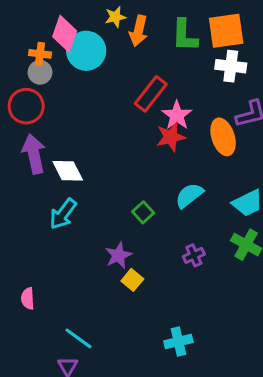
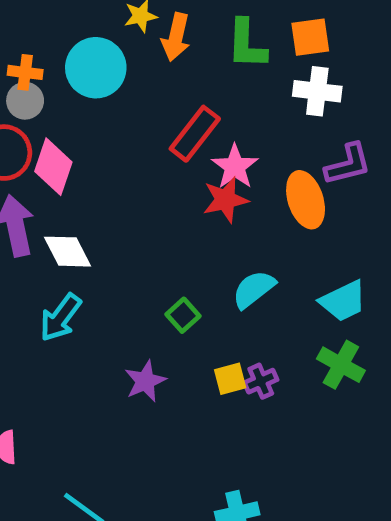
orange square: (226, 31) -> (310, 37), size x0.7
pink diamond: (65, 34) -> (53, 167), moved
yellow square: (132, 280) -> (230, 379), moved, turned 35

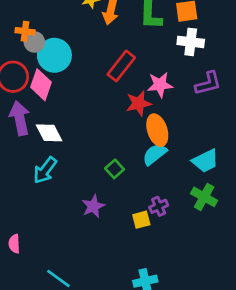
cyan circle: (96, 68) -> (54, 55), moved
gray circle: (25, 101) -> (34, 42), moved
pink star: (235, 167) -> (160, 85), moved, turned 30
orange ellipse: (306, 200) -> (157, 130), moved
yellow square: (230, 379) -> (141, 220), moved

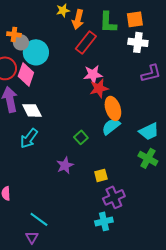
red rectangle: (121, 66) -> (86, 42), moved
pink star: (160, 85) -> (93, 74), moved
purple cross: (159, 206) -> (114, 197), moved, size x1.5

